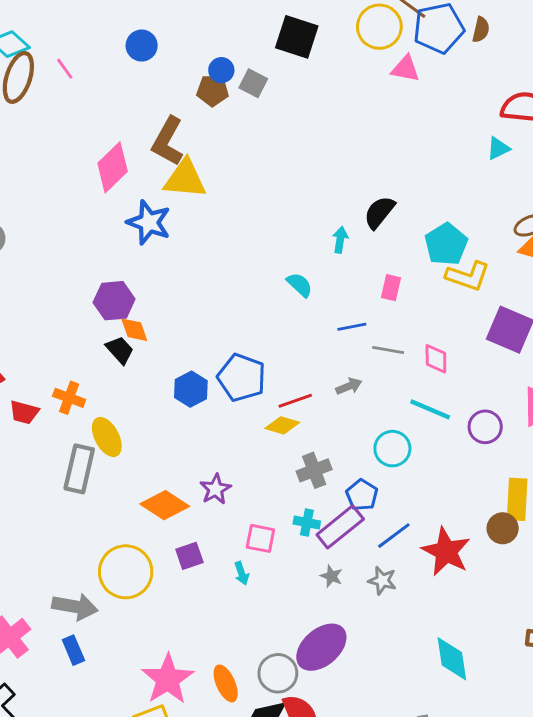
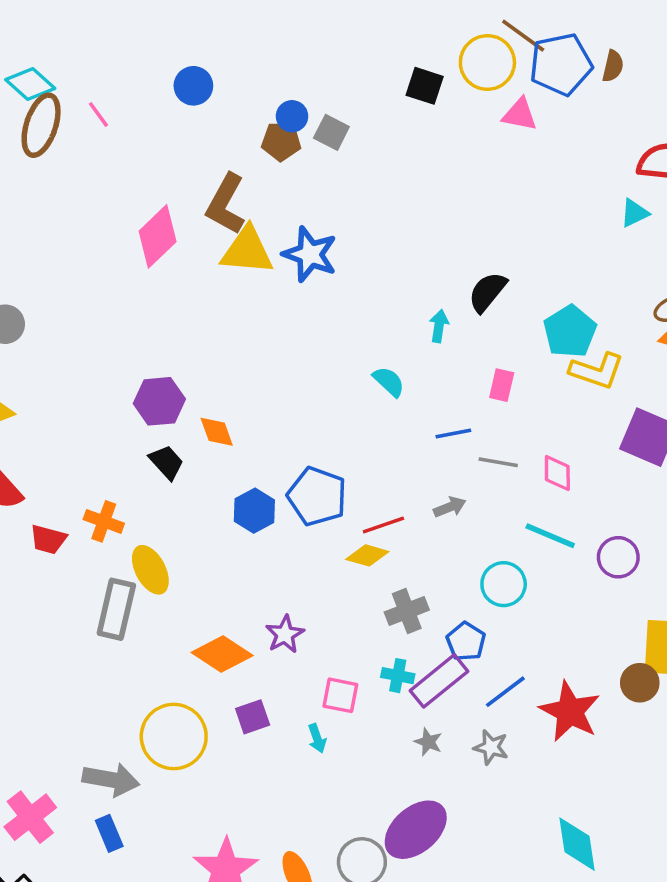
black square: (297, 37) -> (425, 86), moved, size x0.7
blue star: (149, 222) -> (310, 254), moved
orange diamond: (134, 330) -> (217, 432), moved

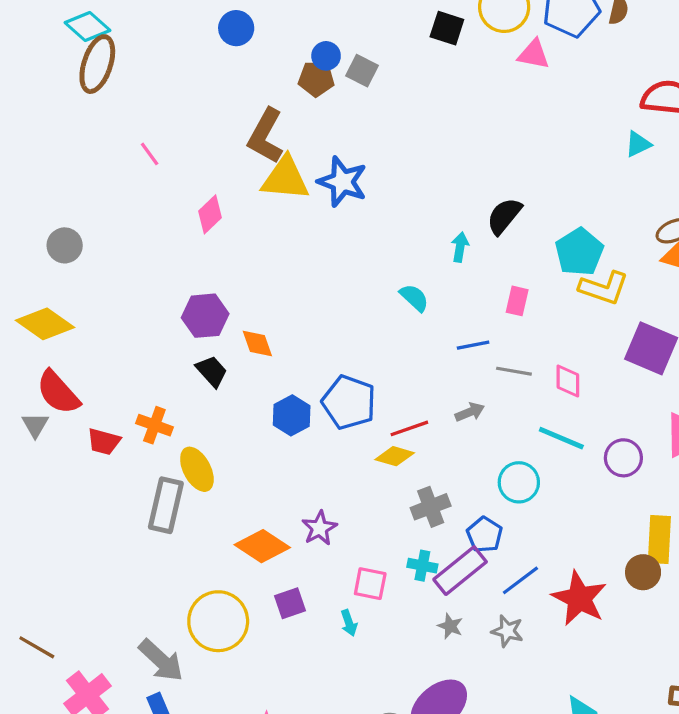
pink line: (98, 114) -> (150, 154), moved
pink diamond: (158, 236) -> (210, 214), moved, size x0.7
gray arrow: (111, 780) -> (161, 660), turned 33

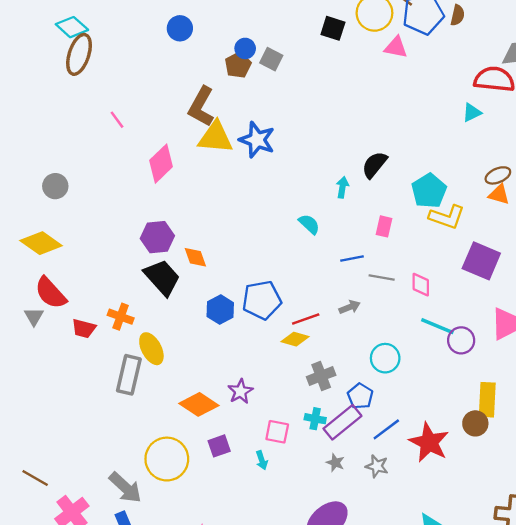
brown pentagon: (316, 79) -> (238, 65), turned -30
pink diamond: (210, 214) -> (161, 164), size x1.4
black trapezoid: (212, 371) -> (162, 277), size x1.6
blue pentagon: (349, 402) -> (262, 300), turned -30
cyan line: (561, 438) -> (437, 326), moved

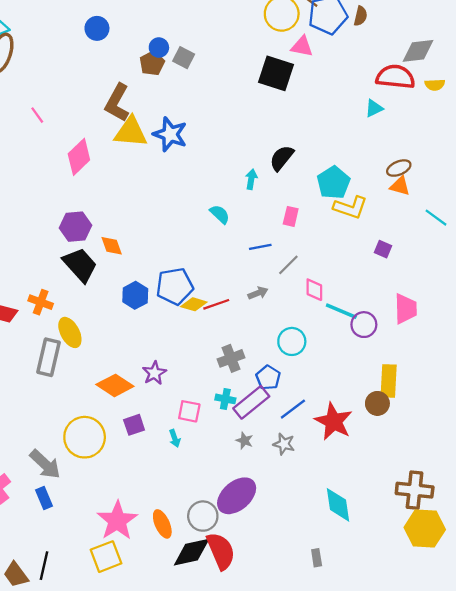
black square: (333, 28) -> (276, 73), moved, size x1.5
purple square: (481, 261) -> (383, 249), size x0.5
gray line: (382, 277) -> (288, 265), turned -55
pink diamond: (421, 285) -> (314, 290), moved
yellow diamond: (295, 339) -> (194, 304), moved

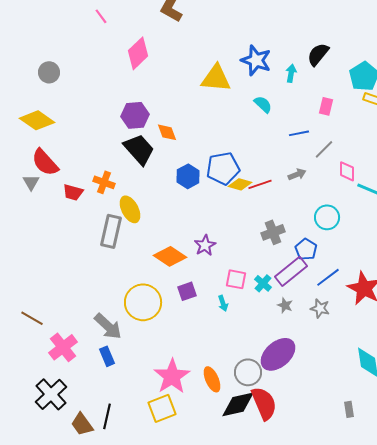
yellow triangle: (131, 132) -> (216, 78), moved
blue star: (170, 134) -> (256, 60), moved
cyan cross: (225, 399) -> (263, 283), moved, turned 30

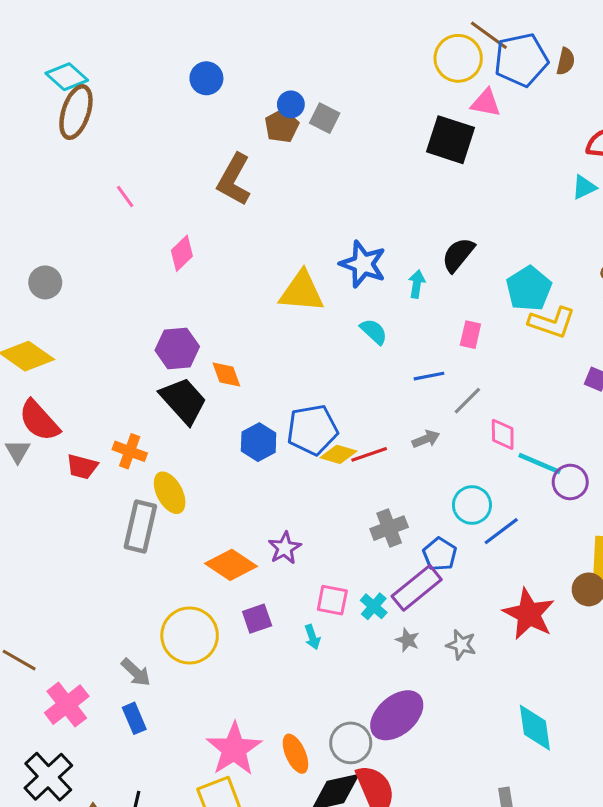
pink diamond: (138, 53) -> (182, 253), size x0.7
blue line: (328, 277) -> (501, 531), moved
gray arrow: (108, 326) -> (136, 672), size x0.7

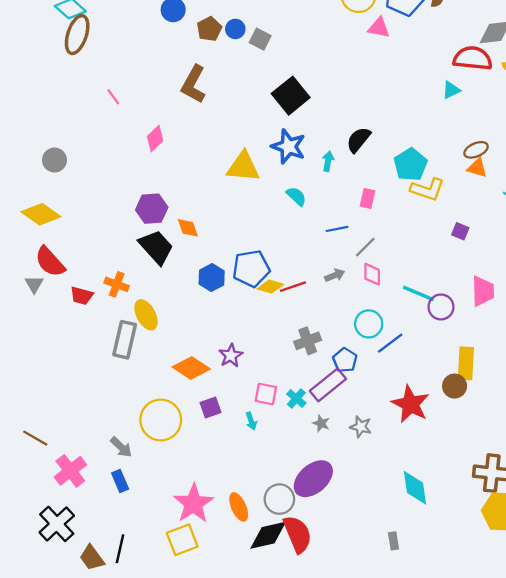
brown pentagon: (282, 126) -> (209, 29), moved
black square: (450, 140) -> (291, 96), moved, turned 33
pink diamond: (503, 434) -> (372, 274), moved

